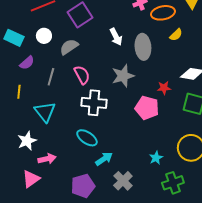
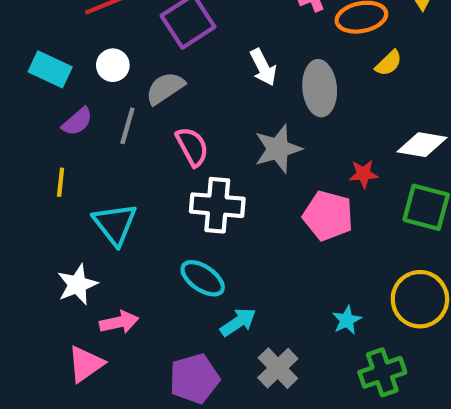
gray line: (51, 77) -> (127, 126), moved

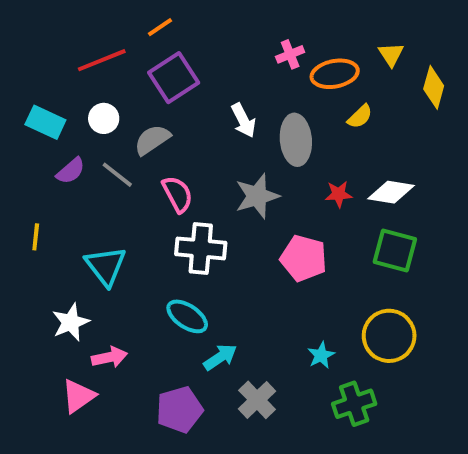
gray line: (127, 126) -> (117, 175), turned -68
red star: (364, 174) -> (339, 194), moved
yellow line: (61, 182) -> (36, 237), moved

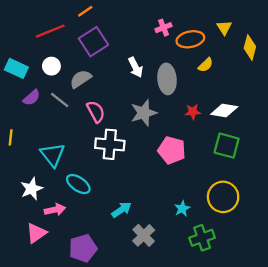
cyan ellipse: (187, 316) -> (78, 184), moved
purple pentagon: (179, 410) -> (83, 248), moved

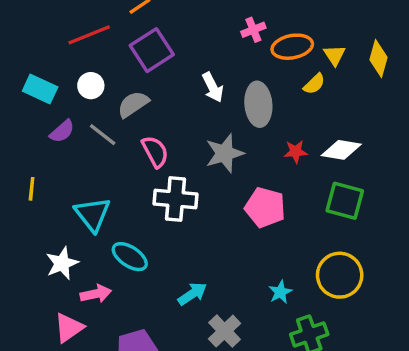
yellow triangle: (224, 28) -> (335, 55), moved

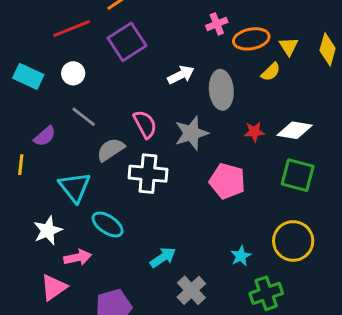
white arrow: (213, 87) -> (181, 75), turned -90
gray semicircle: (133, 104) -> (111, 150), moved
purple semicircle: (62, 131) -> (45, 136), moved
pink semicircle: (155, 152) -> (145, 124), moved

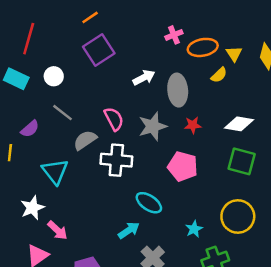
red line: (72, 28) -> (29, 39), moved, turned -52
red star: (254, 132) -> (193, 125), moved
cyan ellipse: (108, 225) -> (149, 203), moved
pink arrow: (78, 257) -> (57, 230), turned 55

